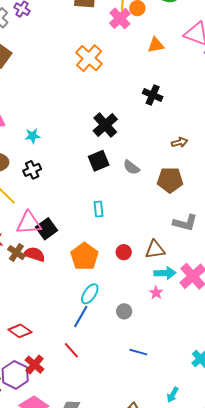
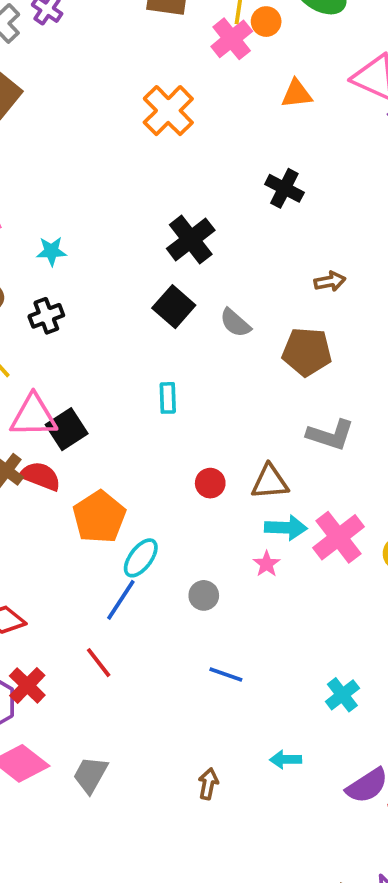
black square: (99, 161) -> (174, 307), turned -30
orange pentagon: (84, 256) -> (99, 517), moved
cyan arrow: (173, 395) -> (286, 760), turned 56

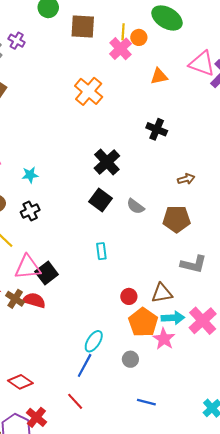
orange pentagon: (99, 517) -> (143, 322), moved
pink star: (267, 564) -> (164, 339), size x1.5

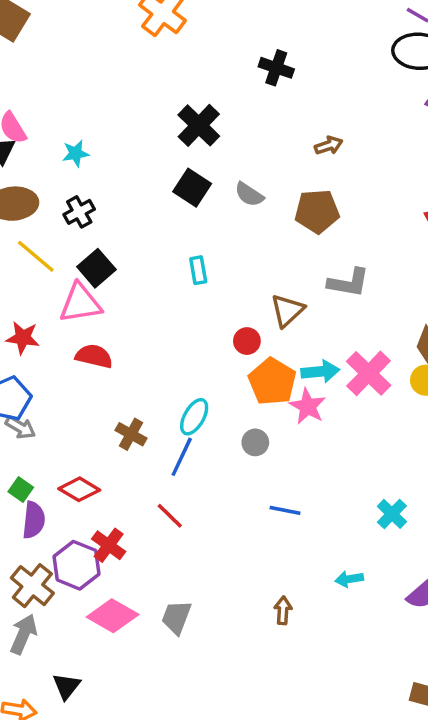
black square: (47, 273) -> (96, 268), moved
brown triangle: (162, 293) -> (287, 310), moved, turned -30
brown cross: (15, 299) -> (131, 434), moved

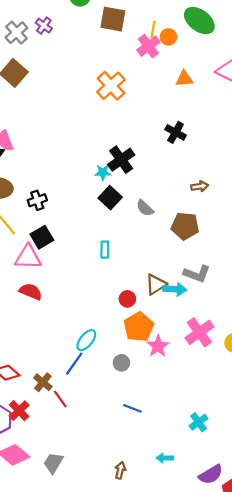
cyan star: (76, 153) -> (103, 172), moved
cyan arrow: (320, 371) -> (175, 289), moved
brown cross: (131, 434) -> (43, 382), moved

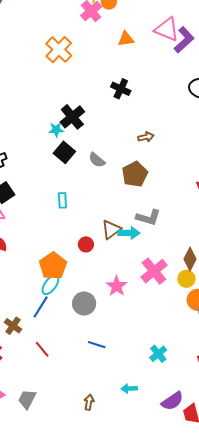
brown pentagon: (185, 226) -> (135, 174), turned -30
orange pentagon: (139, 327) -> (53, 266), moved
gray circle: (121, 363) -> (84, 304), size x1.5
red line: (60, 399) -> (42, 349), moved

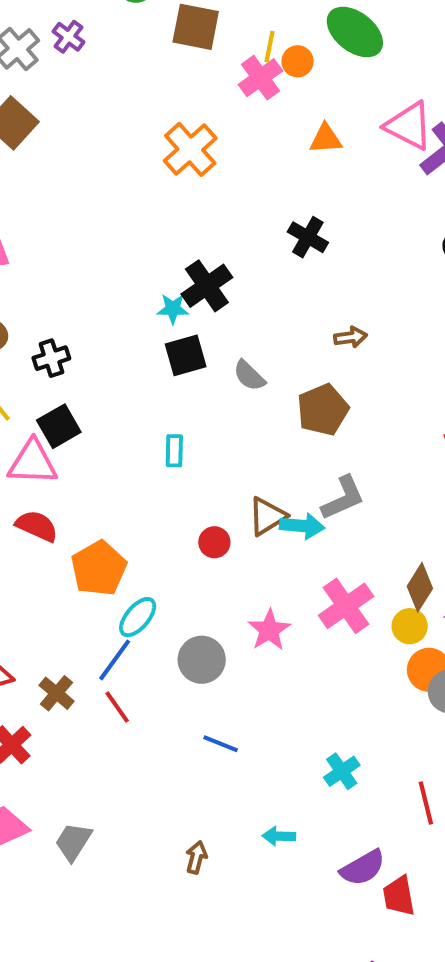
black square: (64, 152) -> (186, 355), turned 30
gray L-shape: (148, 217) -> (343, 498), turned -45
orange pentagon: (53, 266) -> (99, 568), moved
red line: (42, 349) -> (117, 707), moved

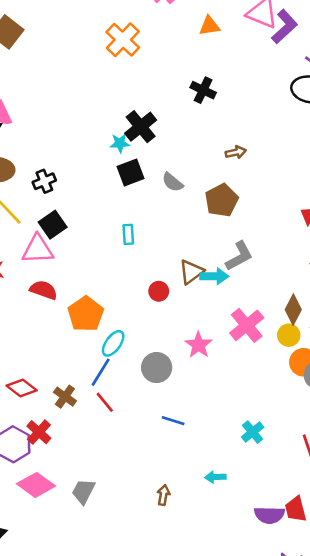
purple semicircle: (363, 868) -> (269, 515), moved, turned 36

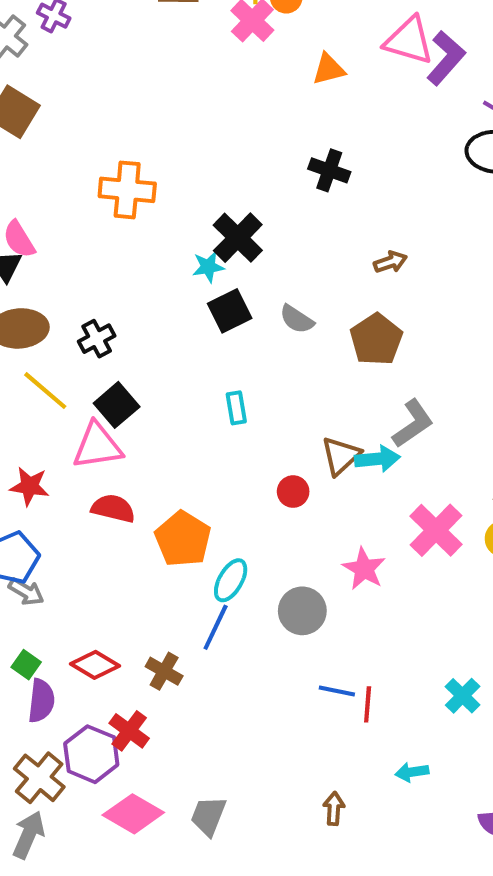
orange cross: (123, 40) -> (127, 190), moved, turned -32
red line: (105, 402) -> (368, 704), moved, turned 50

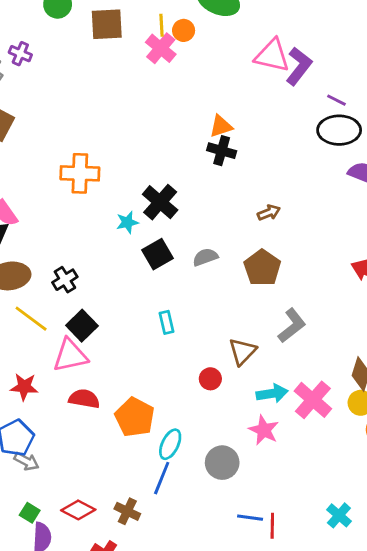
orange triangle: (329, 69) -> (221, 126), moved
cyan star: (208, 267) -> (127, 222), moved
gray semicircle: (297, 319) -> (205, 257), turned 130
cyan arrow: (377, 459) -> (272, 393), moved

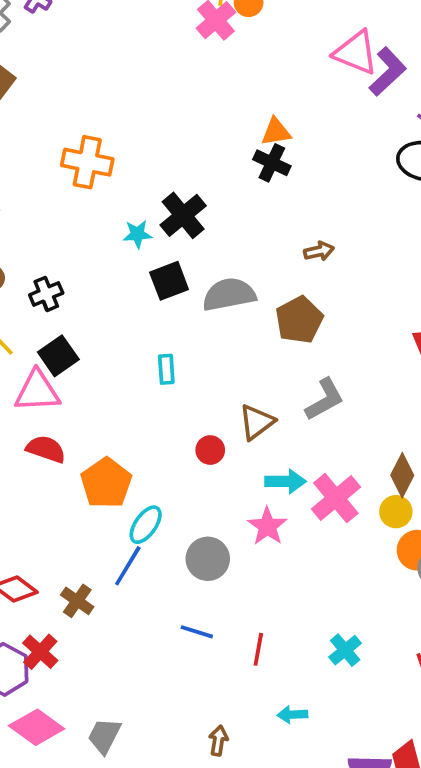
gray semicircle: (205, 257) -> (229, 294), size x1.6
blue line: (250, 518) -> (197, 632), moved

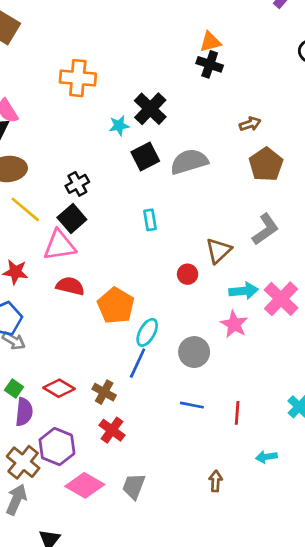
black cross: (46, 294) -> (77, 184), moved
brown pentagon: (299, 320) -> (266, 164), moved
red cross: (40, 652) -> (112, 430), moved

